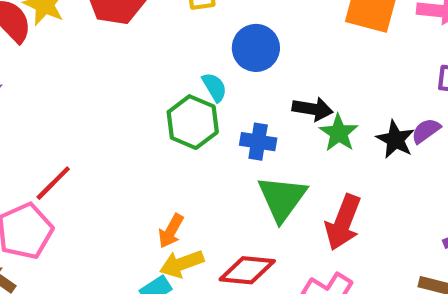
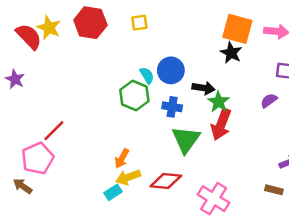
blue circle: (256, 48) -> (171, 70), moved
black star: (395, 139) -> (231, 53), moved
red arrow: (343, 222) -> (221, 124), moved

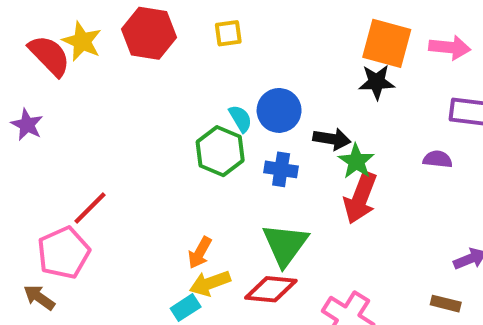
black star: (231, 53) -> (377, 82), turned -30
purple semicircle: (269, 101) -> (438, 159), turned 42
green triangle: (186, 140) -> (285, 245), moved

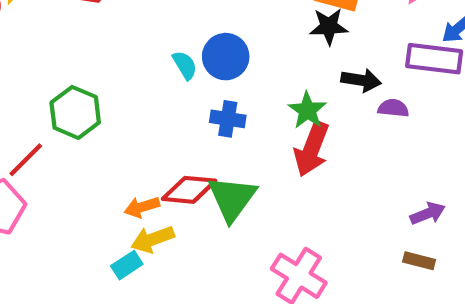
black arrow: (332, 139) -> (361, 80), moved
green hexagon: (220, 151) -> (75, 112), moved
orange arrow: (200, 253) -> (142, 207), turned 44
red diamond: (271, 289) -> (189, 190), moved
brown rectangle: (446, 304) -> (419, 261), moved

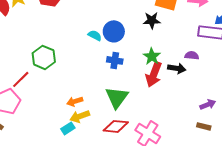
black star: (329, 26) -> (152, 20), moved
cyan semicircle: (185, 65) -> (95, 35), turned -32
black arrow: (361, 80) -> (177, 68), moved
red diamond: (189, 190) -> (116, 126), moved

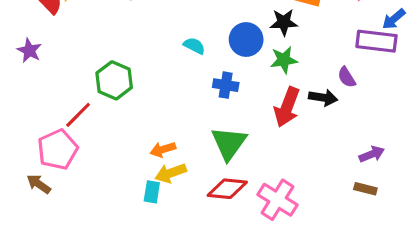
blue circle: (114, 31) -> (246, 40), moved
purple semicircle: (192, 55) -> (347, 77), turned -128
green star: (152, 56) -> (284, 60), moved, turned 30
cyan rectangle: (68, 128) -> (152, 192), turned -48

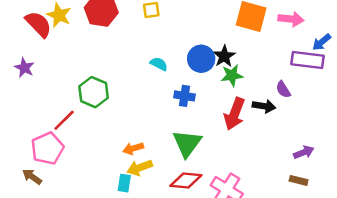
black star: (284, 22) -> (224, 56), moved, turned -30

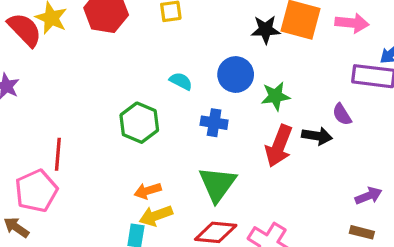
black star: (224, 56) -> (266, 30), moved, turned 30
green hexagon: (94, 92) -> (139, 123), moved
red line: (64, 120) -> (58, 154), turned -40

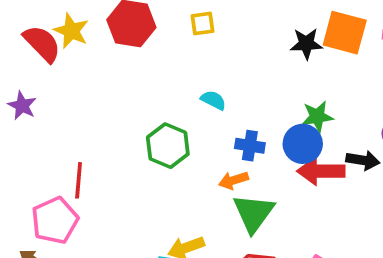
blue circle: (236, 75) -> (303, 144), moved
red arrow: (279, 146) -> (321, 171), turned 69
orange arrow: (148, 191) -> (233, 180), moved

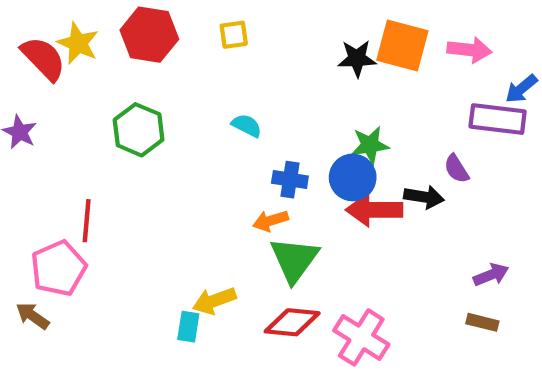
green hexagon: (168, 146) -> (139, 130), moved

